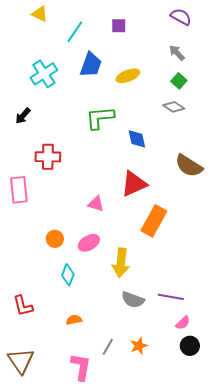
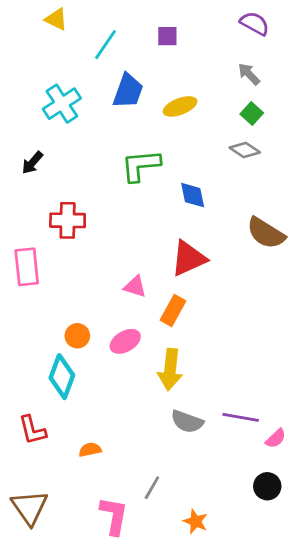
orange rectangle: (154, 221) -> (173, 310), moved, size x0.7
cyan diamond: (68, 275) -> (62, 377), moved, size x1.4
orange semicircle: (74, 320) -> (90, 450), moved
pink semicircle: (183, 323) -> (276, 438), moved
orange star: (139, 346) -> (196, 521), moved, turned -30

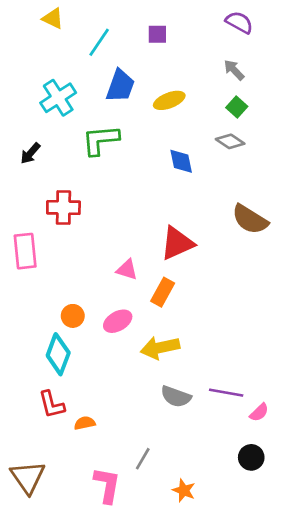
green L-shape: (141, 166) -> (100, 140), moved
blue diamond: (193, 195) -> (181, 161), moved
yellow arrow: (170, 370) -> (160, 348), turned 72
red L-shape: (32, 430) -> (52, 404), moved

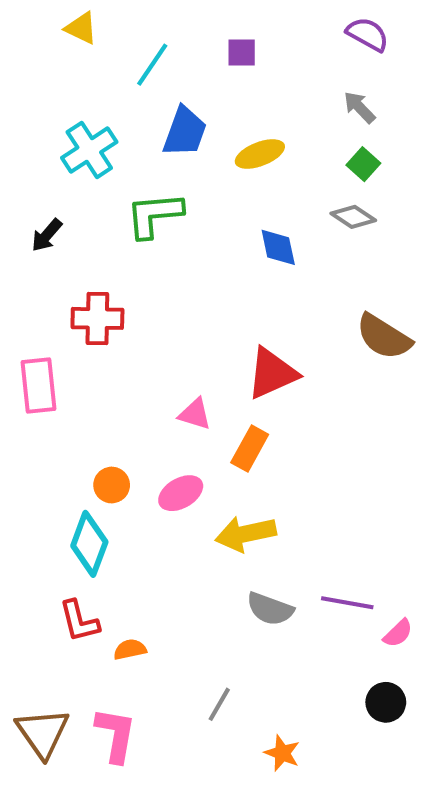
pink L-shape: (107, 485) -> (116, 735), moved

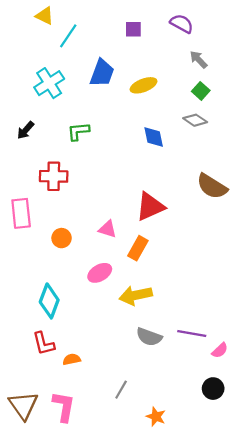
purple semicircle: (368, 34) -> (182, 24), moved
cyan line: (152, 65) -> (68, 36), moved
green L-shape: (154, 215) -> (78, 131), moved, size x0.7
orange circle: (112, 485) -> (62, 238), moved

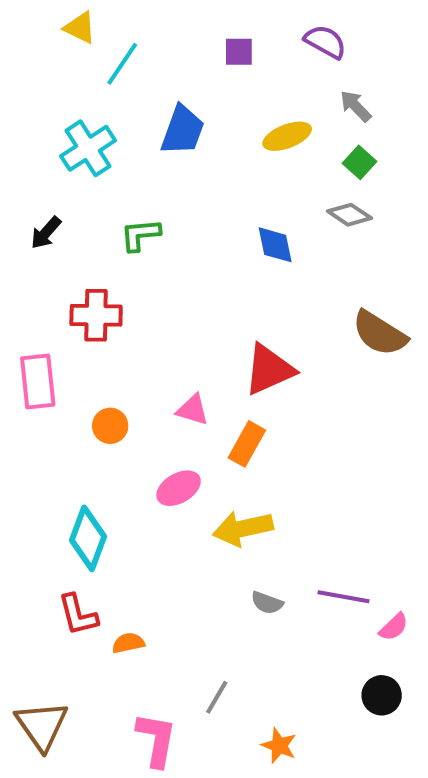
yellow ellipse: (143, 85) -> (287, 136), moved
gray semicircle: (149, 337) -> (267, 603), size x0.7
pink L-shape: (64, 406) -> (156, 740), moved

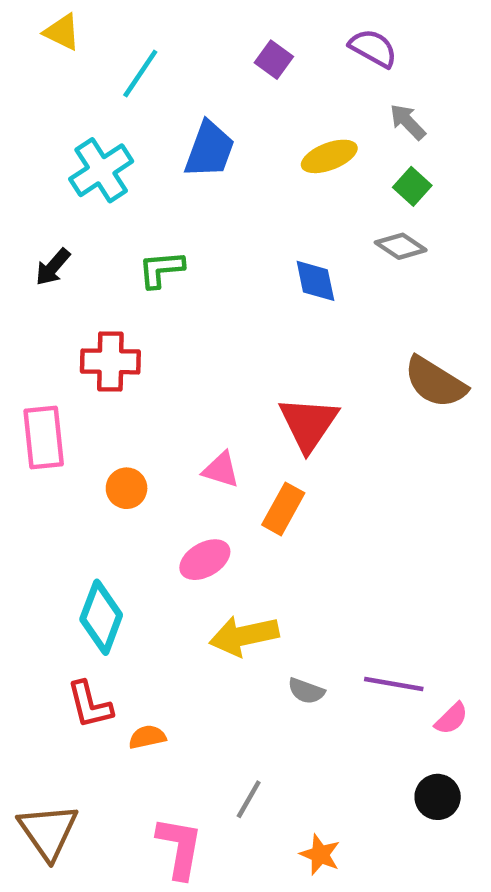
yellow triangle: (80, 28) -> (62, 32), moved
purple square: (239, 52) -> (274, 60), turned 36
red triangle: (269, 370) -> (309, 424), turned -32
yellow arrow: (243, 528) -> (244, 636), moved

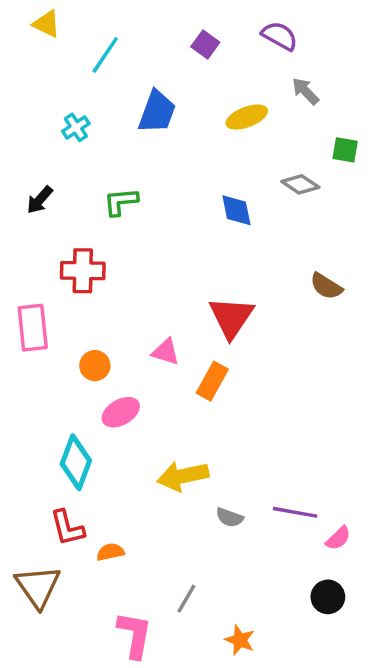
cyan cross: (101, 170) -> (76, 127), size x0.6
green square: (412, 186) -> (345, 150), moved, turned -32
brown semicircle: (435, 382) -> (326, 286), size x0.7
pink ellipse: (205, 560) -> (121, 412), moved
brown triangle: (48, 831) -> (38, 587), moved

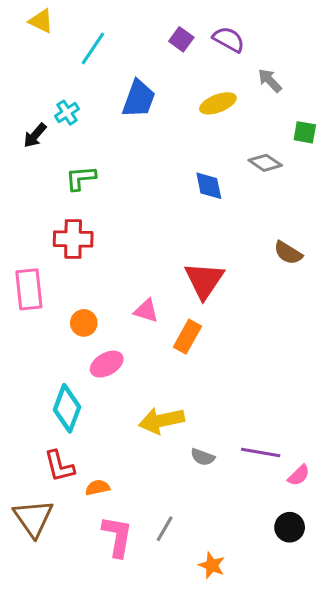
purple semicircle: (280, 36) -> (229, 39), moved
black arrow: (40, 200) -> (35, 135), moved
green L-shape: (121, 202) -> (81, 178), moved
pink L-shape: (135, 635) -> (117, 536), moved

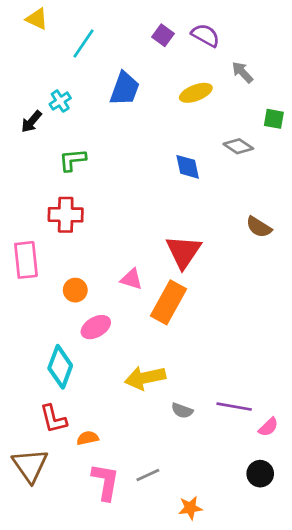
orange rectangle: (187, 337) -> (168, 302), size x1.4
gray line: (165, 529) -> (148, 475), turned 35
orange star: (212, 565) -> (190, 508), turned -30

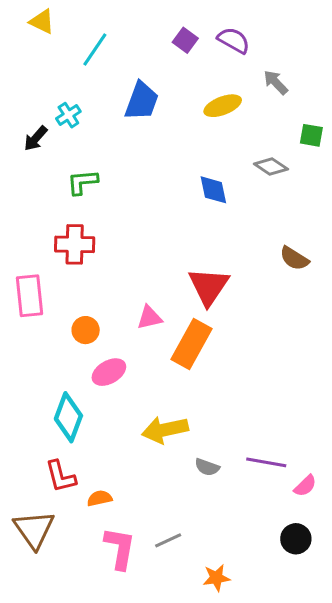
pink triangle: (131, 279) -> (149, 318), turned -30

